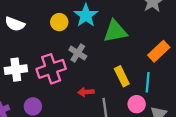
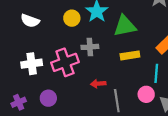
gray cross: (78, 53) -> (90, 47), turned -35
yellow rectangle: (122, 76) -> (130, 55), moved, turned -72

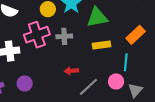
pink cross: (65, 62) -> (37, 35), moved
gray line: (117, 101) -> (88, 87), turned 55

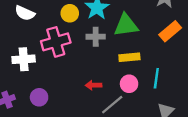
orange rectangle: (136, 35) -> (170, 31), moved
gray cross: (64, 36) -> (96, 37), moved
pink circle: (116, 81) -> (129, 84), moved

